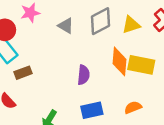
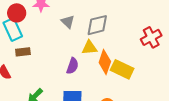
yellow triangle: (131, 25) -> (89, 48), moved

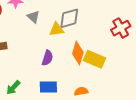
gray triangle: (68, 22) -> (33, 17), moved
yellow triangle: (89, 48) -> (56, 29), moved

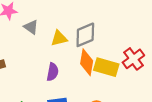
gray diamond: (69, 18) -> (85, 35), moved
red cross: (121, 28) -> (133, 59), moved

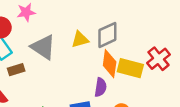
gray triangle: (31, 27) -> (43, 47), moved, size x1.6
purple semicircle: (53, 72) -> (101, 87), moved

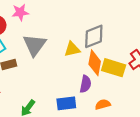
yellow triangle: (80, 39) -> (72, 49), moved
gray triangle: (43, 47) -> (35, 45), turned 30

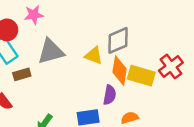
gray triangle: (35, 45) -> (51, 51), turned 40
yellow triangle: (72, 49) -> (94, 56), turned 35

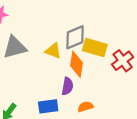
yellow rectangle: (141, 76) -> (95, 48), moved

